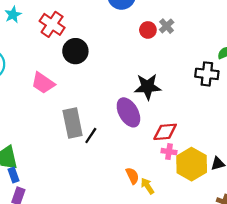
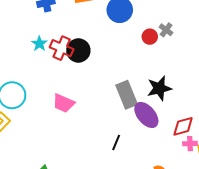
cyan star: (13, 15) -> (39, 44), moved
black circle: (75, 51) -> (78, 50), moved
gray rectangle: (73, 123) -> (127, 95), moved

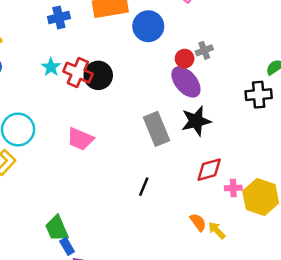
gray cross: (166, 30) -> (204, 50), turned 32
purple ellipse: (146, 115) -> (186, 82), moved
red diamond: (183, 126) -> (209, 170), moved

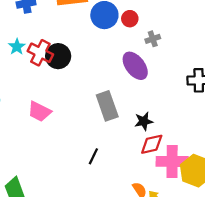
red circle: (185, 59) -> (130, 19), moved
black star: (196, 121) -> (144, 121), moved, size x0.7
pink cross: (233, 188) -> (172, 161), size x2.0

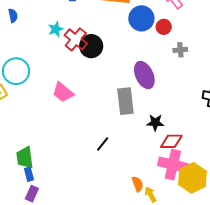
purple ellipse: (135, 66) -> (144, 75), moved
red diamond: (152, 144) -> (171, 141), moved

